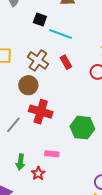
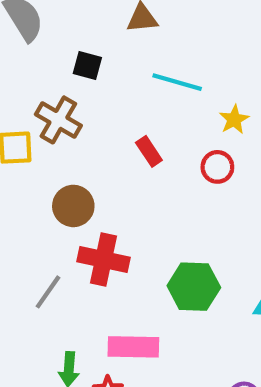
cyan line: (61, 34) -> (177, 82), moved
brown cross: (38, 60) -> (58, 120), moved
pink rectangle: (52, 154) -> (133, 347), size x1.6

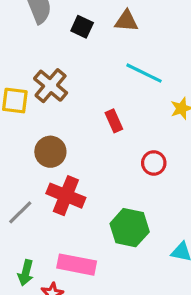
black square: (87, 66) -> (82, 27), moved
red circle: (217, 167) -> (154, 163), moved

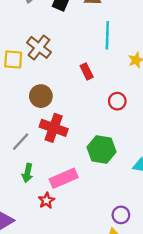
cyan line: (144, 73) -> (107, 35), turned 68
pink rectangle: (77, 265) -> (64, 178), turned -32
green arrow: (26, 273) -> (27, 173), moved

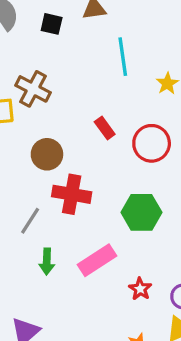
red rectangle: (87, 71) -> (105, 128), moved
red circle: (117, 101) -> (152, 143), size x1.5
red star: (46, 201) -> (140, 289), moved

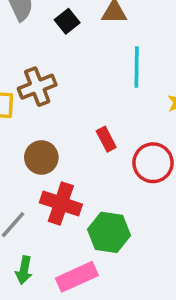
black square: (52, 24) -> (67, 21), turned 30
brown cross: (33, 89) -> (37, 87), turned 32
green hexagon: (141, 212) -> (109, 232), moved

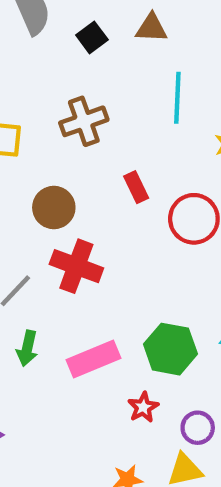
brown cross: (37, 87) -> (84, 121), moved
green hexagon: (109, 232) -> (170, 349), moved

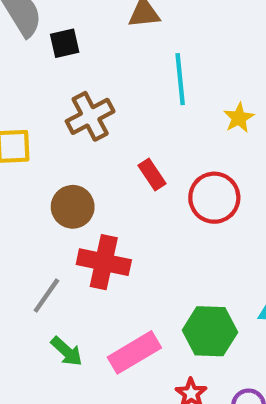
black square: (92, 37) -> (65, 43), moved, turned 32
green arrow: (27, 348) -> (67, 351), turned -52

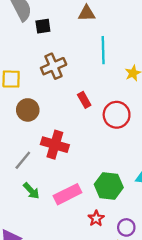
brown circle: (73, 207) -> (28, 110), moved

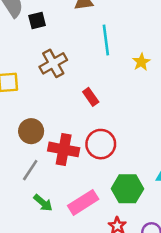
brown circle: (28, 110) -> (31, 131), moved
red circle: (117, 115) -> (101, 144), moved

